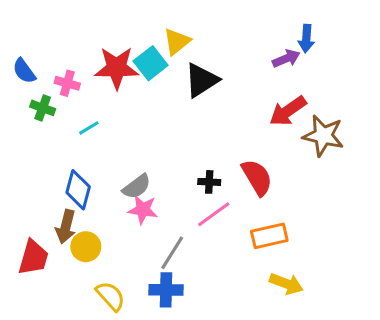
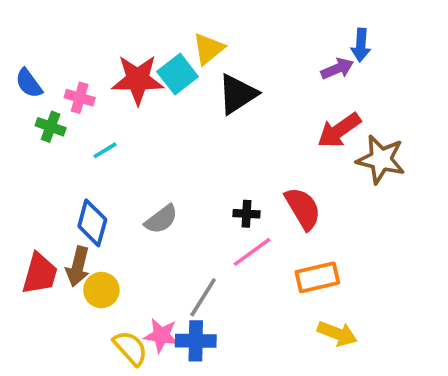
pink star: (143, 210) -> (161, 335), moved
red trapezoid: (33, 258) -> (40, 274), moved

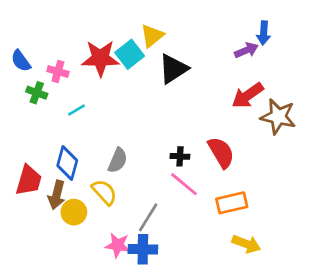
gray semicircle: (161, 219) -> (118, 160), turned -30
pink line: (252, 252) -> (184, 184), turned 76
red trapezoid: (40, 274) -> (29, 180), moved
yellow semicircle: (130, 348) -> (104, 192), moved

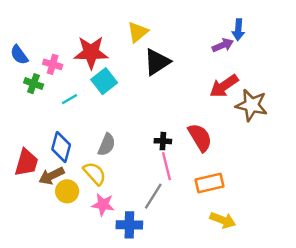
cyan square: (130, 54) -> (104, 81), moved
pink line: (184, 184) -> (166, 166), turned 36
brown arrow: (57, 195) -> (52, 176), turned 50
gray line: (148, 217) -> (153, 196), moved
pink star: (118, 245) -> (103, 205), moved

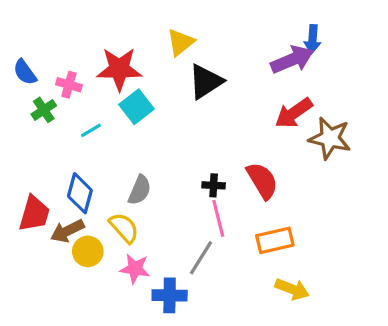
purple arrow: (223, 45) -> (292, 60), size x1.5
green cross: (34, 84) -> (44, 110), turned 36

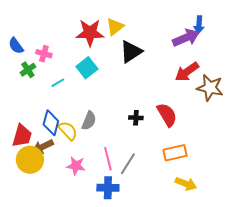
red star: (119, 69) -> (90, 33), moved
pink line: (218, 218) -> (108, 159), moved
yellow semicircle: (124, 228) -> (68, 131), moved
yellow circle: (88, 251) -> (30, 160), moved, size x1.4
pink star: (135, 269) -> (76, 166), moved

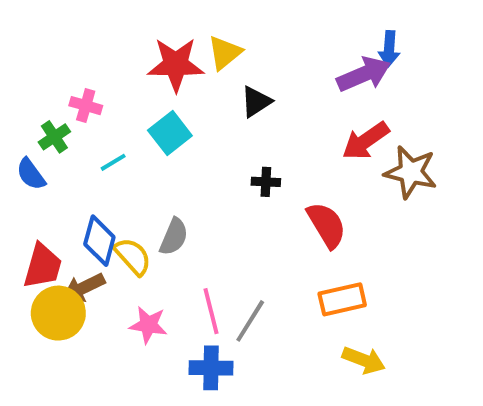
blue semicircle: (16, 46) -> (31, 174), moved
black triangle: (131, 52) -> (256, 102), size x0.7
black cross: (136, 118) -> (266, 182), moved

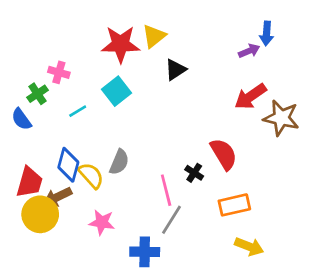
purple arrow: (364, 74) -> (249, 51), size x0.6
black cross: (266, 182) -> (194, 173), moved, turned 30
pink line: (211, 311) -> (166, 190), moved

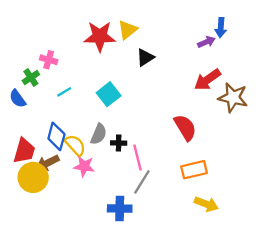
cyan square: (117, 91) -> (109, 94), moved
black cross: (194, 173) -> (119, 143), moved, turned -32
pink star: (102, 222) -> (84, 166), moved

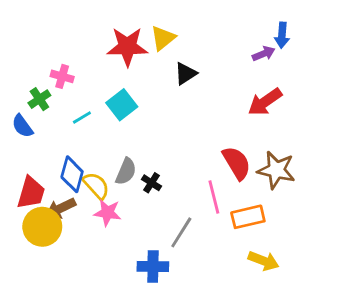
cyan square: (109, 94) -> (122, 105), moved
brown star: (233, 97) -> (276, 170), moved
black cross: (119, 143) -> (151, 183), turned 32
pink line: (137, 157) -> (214, 197), moved

